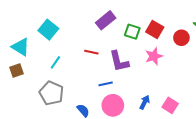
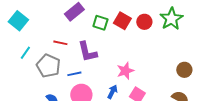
red circle: (181, 38) -> (144, 22), moved
pink star: (154, 56) -> (125, 71), moved
gray pentagon: (51, 93) -> (48, 66), moved

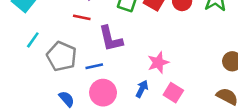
red line: (60, 43) -> (82, 17), moved

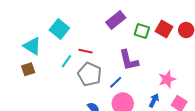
red line: (82, 17) -> (86, 51), moved
blue line: (94, 66) -> (116, 82), turned -32

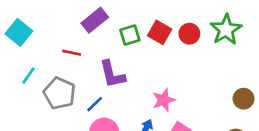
green square: (142, 31) -> (130, 35), turned -35
red line: (86, 51) -> (72, 53), moved

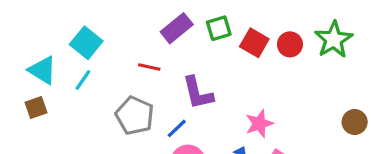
green square: (130, 35) -> (219, 28), moved
cyan line: (28, 76) -> (83, 80), moved

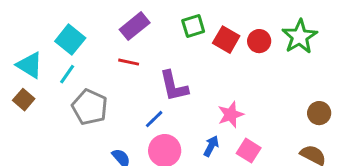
purple rectangle: (177, 28) -> (135, 26), moved
brown square: (36, 107) -> (24, 100), turned -30
gray pentagon: (135, 116) -> (90, 107), moved

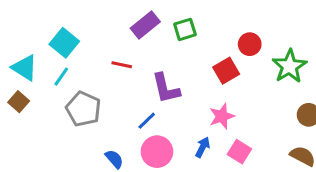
purple rectangle: (135, 26) -> (145, 25), moved
green star: (300, 37) -> (289, 66), moved
red square: (226, 40) -> (226, 71), moved, turned 30

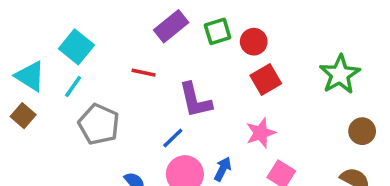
red circle: (250, 44) -> (254, 42), moved
blue arrow: (203, 147) -> (223, 169), moved

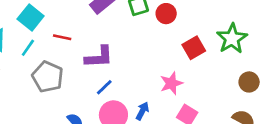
red line: (144, 73) -> (62, 37), moved
red square: (266, 80) -> (194, 48), moved
purple L-shape: (195, 100) -> (99, 57), moved, turned -80

